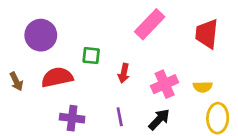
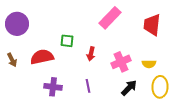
purple circle: (41, 35) -> (17, 24), moved
black arrow: (159, 119) -> (129, 88), moved

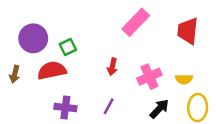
purple circle: (17, 24) -> (33, 38), moved
green square: (67, 41) -> (68, 47), moved, turned -32
brown arrow: (12, 60) -> (15, 74), turned 40
purple line: (88, 86) -> (109, 106), turned 40

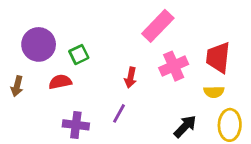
red trapezoid: (188, 31) -> (218, 57), moved
red semicircle: (52, 70) -> (60, 82), size x0.7
pink cross: (149, 77) -> (174, 66), moved
purple line: (109, 106) -> (119, 113), moved

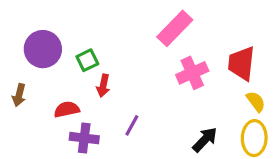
red arrow: (131, 78) -> (103, 86), moved
red semicircle: (60, 82) -> (67, 109), moved
yellow semicircle: (214, 92) -> (256, 101), moved, turned -126

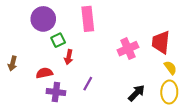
pink rectangle: (175, 28) -> (88, 19), moved, turned -50
purple circle: (43, 49) -> (43, 19), moved

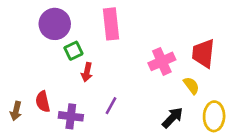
brown arrow: (13, 63) -> (16, 111), moved
yellow semicircle: (170, 68) -> (191, 86), moved
red semicircle: (44, 73) -> (43, 102), moved, turned -91

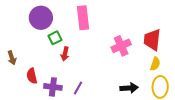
yellow semicircle: (191, 86) -> (155, 64), moved, turned 56
purple line: (111, 106) -> (78, 88), moved
brown arrow: (16, 111) -> (12, 58), moved, turned -32
black arrow: (173, 118) -> (129, 88), turned 42

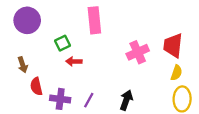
purple circle: (41, 18) -> (27, 20), moved
red arrow: (65, 54) -> (74, 61), turned 80
brown arrow: (12, 58) -> (23, 65), moved
black arrow: (129, 88) -> (126, 100), moved, turned -66

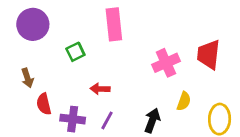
red arrow: (74, 61) -> (100, 89), moved
yellow semicircle: (176, 73) -> (184, 101), moved

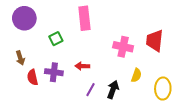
pink cross: (166, 63) -> (123, 47), turned 36
red arrow: (100, 89) -> (82, 66), moved
purple cross: (73, 119) -> (54, 72), moved
purple line: (107, 120) -> (91, 90), moved

